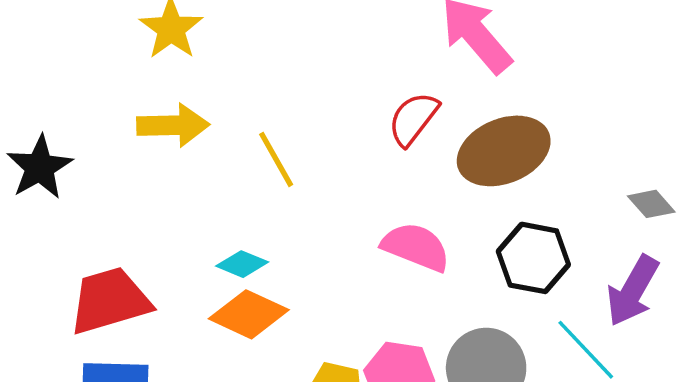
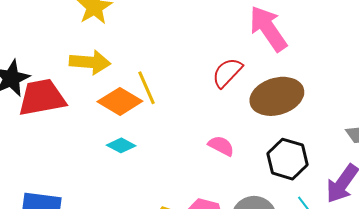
pink semicircle: (416, 247) -> (221, 146), size x0.7
red trapezoid: (110, 301) -> (42, 97), moved
orange diamond: (249, 314) -> (120, 101), moved

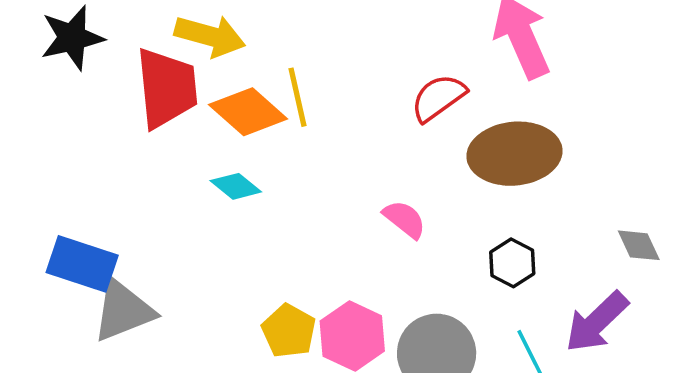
red trapezoid: (42, 97) -> (167, 88), moved, turned 84
black hexagon: (288, 159) -> (512, 263), size x0.7

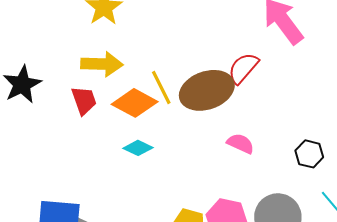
red trapezoid: (167, 88) -> (84, 100), size x0.6
brown ellipse: (514, 154) -> (207, 90), moved

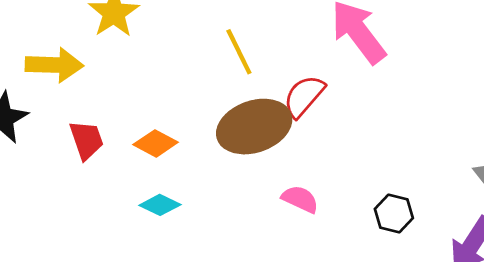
yellow arrow: (102, 64) -> (54, 65), moved
yellow line: (161, 88) -> (239, 52), moved
orange diamond: (135, 103) -> (156, 143), size x0.7

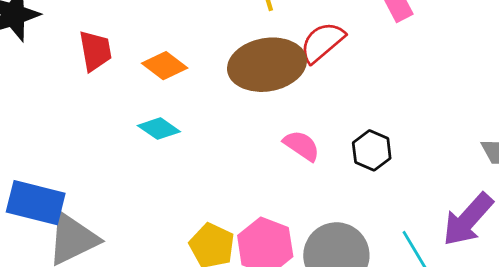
black hexagon: (394, 214) -> (372, 150), moved

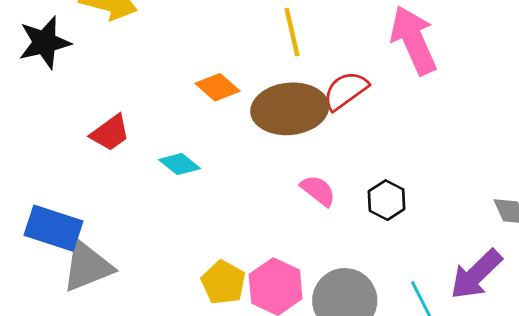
red trapezoid: (95, 51) -> (110, 133), moved, turned 60
orange diamond: (165, 66) -> (217, 87), moved

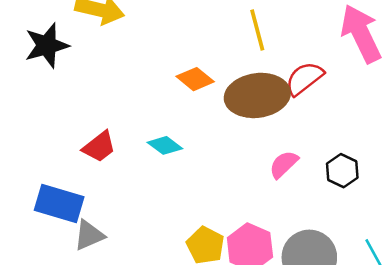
red trapezoid: (110, 133) -> (99, 147), moved
pink semicircle: (318, 191) -> (284, 164), turned -80
gray triangle: (87, 266) -> (89, 235), size x0.7

